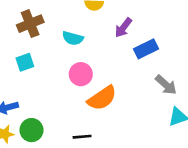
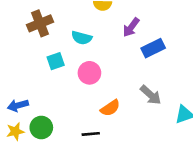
cyan square: (25, 62) -> (56, 61), moved
gray arrow: (166, 85) -> (151, 95), moved
orange semicircle: (102, 98) -> (110, 108), moved, size x0.7

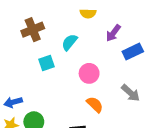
cyan semicircle: (82, 38) -> (70, 42), turned 114
pink circle: (89, 73) -> (89, 73), moved
orange semicircle: (110, 108) -> (95, 104), turned -102

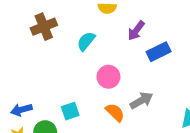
cyan square: (46, 63) -> (70, 111), moved
gray arrow: (131, 93) -> (141, 100), moved, turned -72

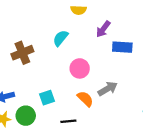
brown cross: (44, 27) -> (22, 53), moved
blue rectangle: (159, 52) -> (122, 47), turned 30

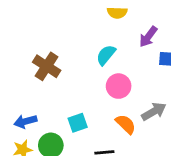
cyan semicircle: (61, 38) -> (106, 55), moved
brown cross: (22, 53) -> (47, 66), turned -35

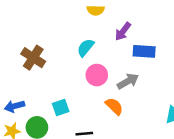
gray arrow: (154, 111) -> (128, 81), moved
orange semicircle: (126, 124) -> (114, 106), moved

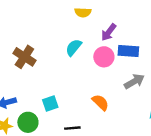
pink circle: (97, 75) -> (104, 57), moved
gray arrow: (128, 81) -> (134, 81), moved

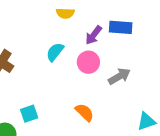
blue rectangle: (128, 51) -> (121, 27), moved
gray arrow: (134, 81) -> (119, 76), moved

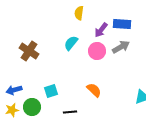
yellow semicircle: (65, 13) -> (79, 13), turned 96
gray arrow: (119, 76) -> (121, 47), moved

